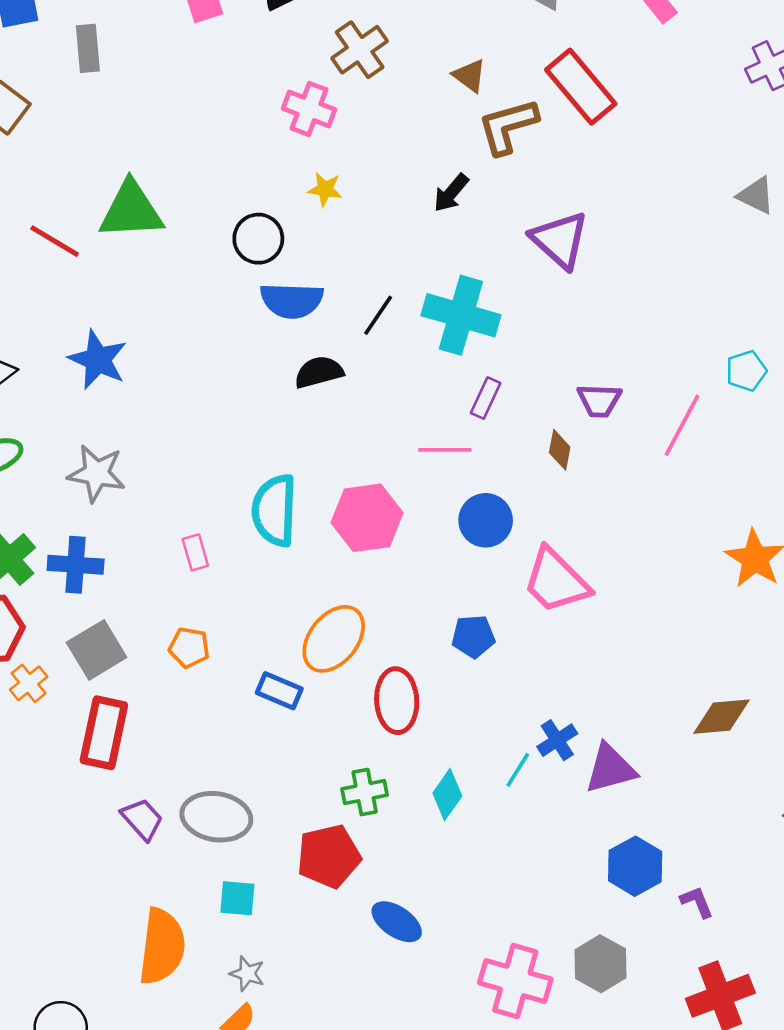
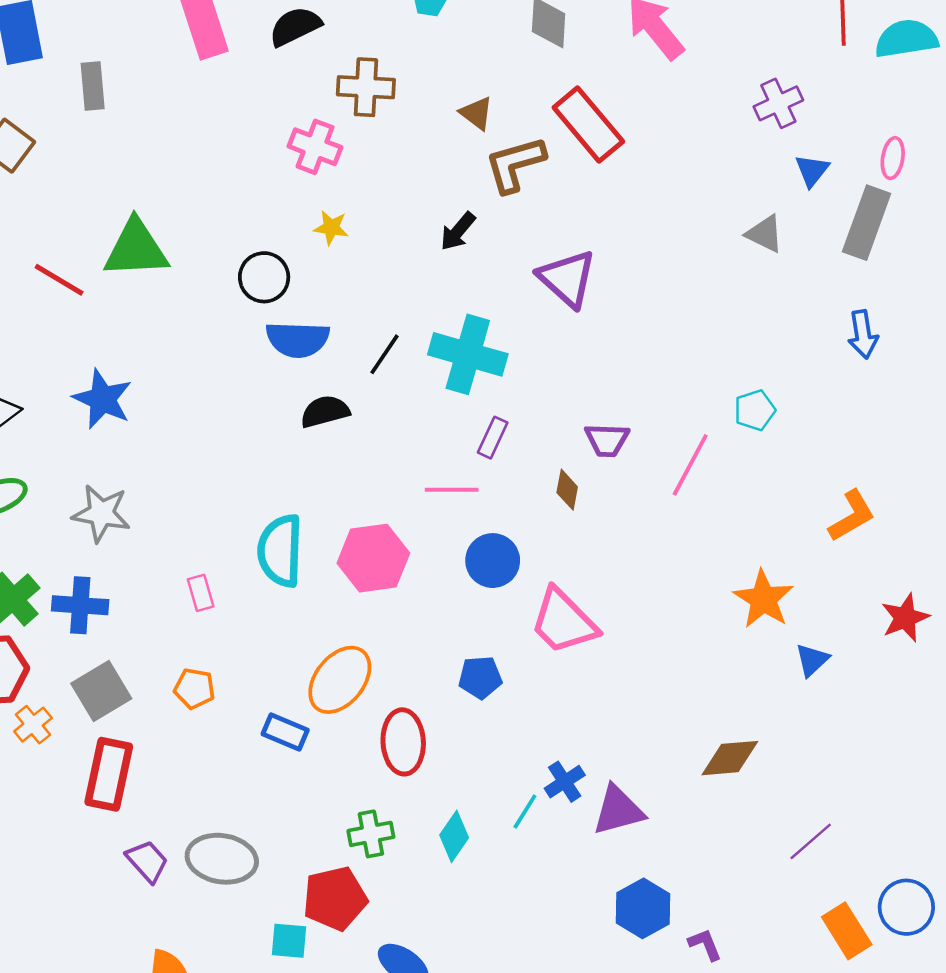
brown cross: (360, 50) -> (366, 87), turned 38
cyan square: (237, 898) -> (289, 941), moved

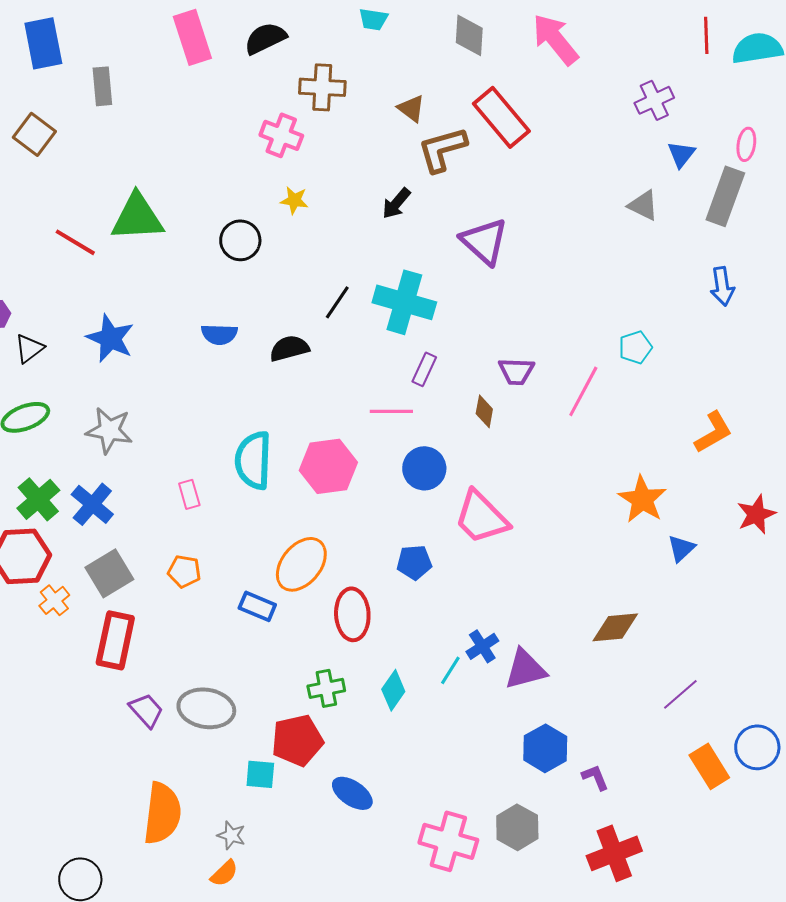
blue semicircle: (298, 339) -> (219, 334), moved, size x0.7
blue cross: (80, 605) -> (92, 504), turned 36

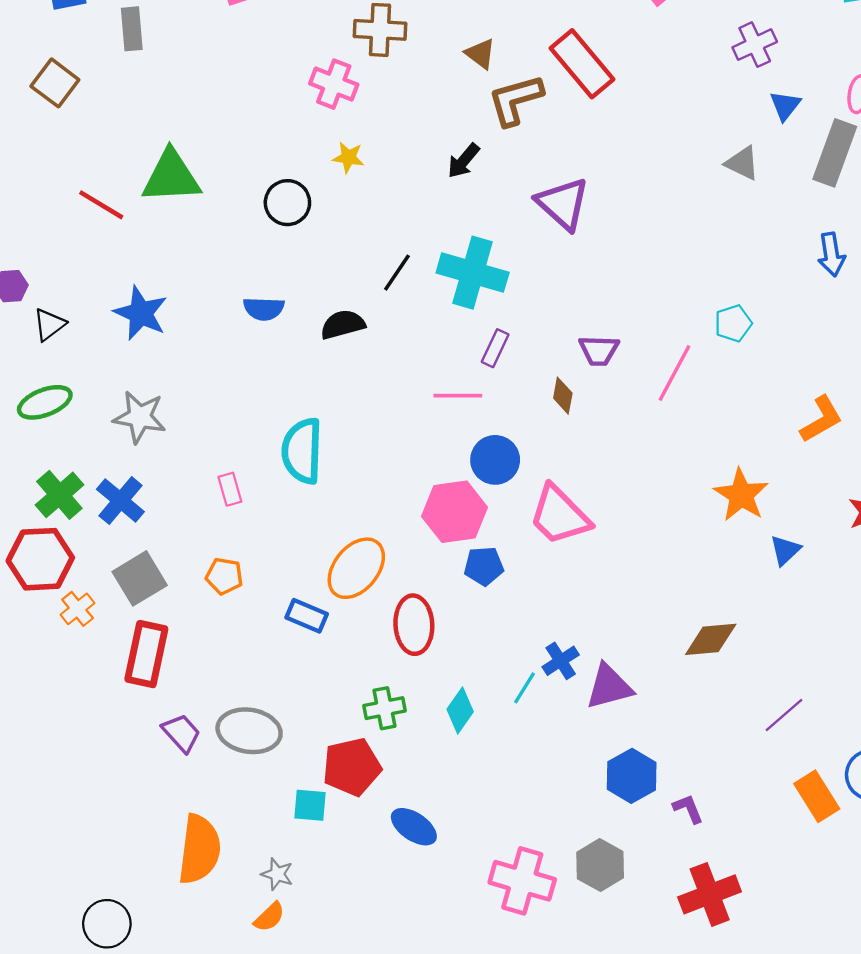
pink hexagon: (328, 466) -> (454, 512), moved

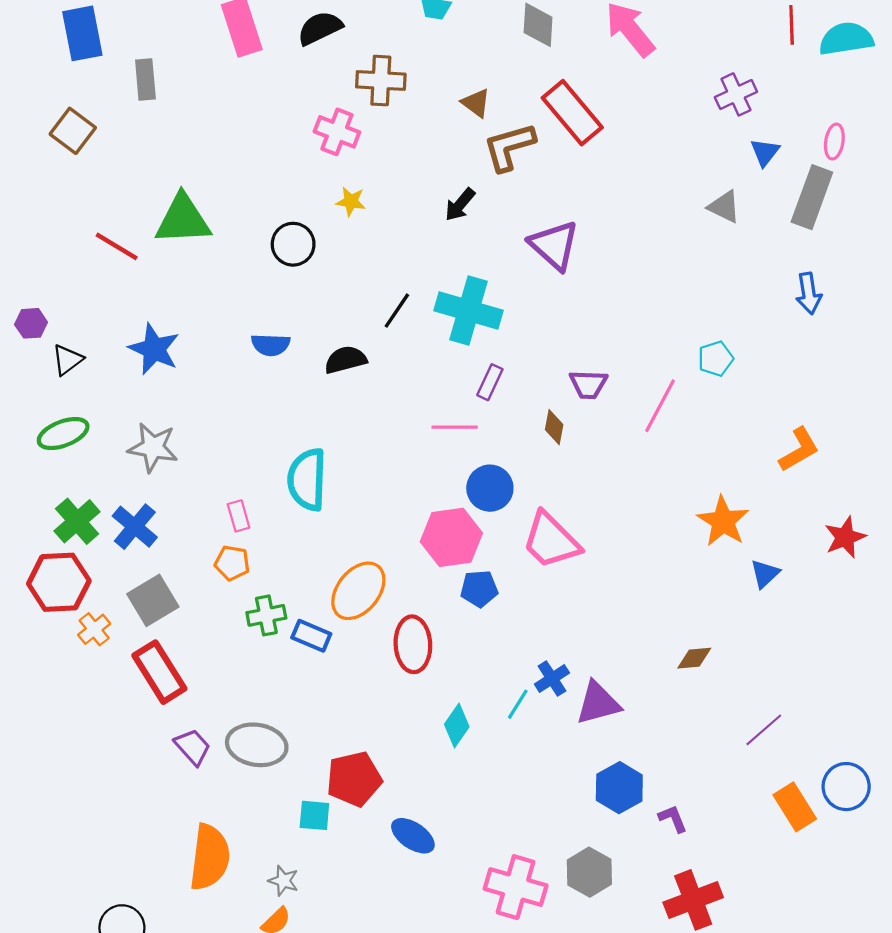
orange pentagon: (224, 576) -> (232, 563), moved
brown diamond: (711, 639) -> (694, 658), size x0.7
red rectangle: (146, 654) -> (159, 672), turned -44
green cross: (385, 708) -> (266, 615), moved

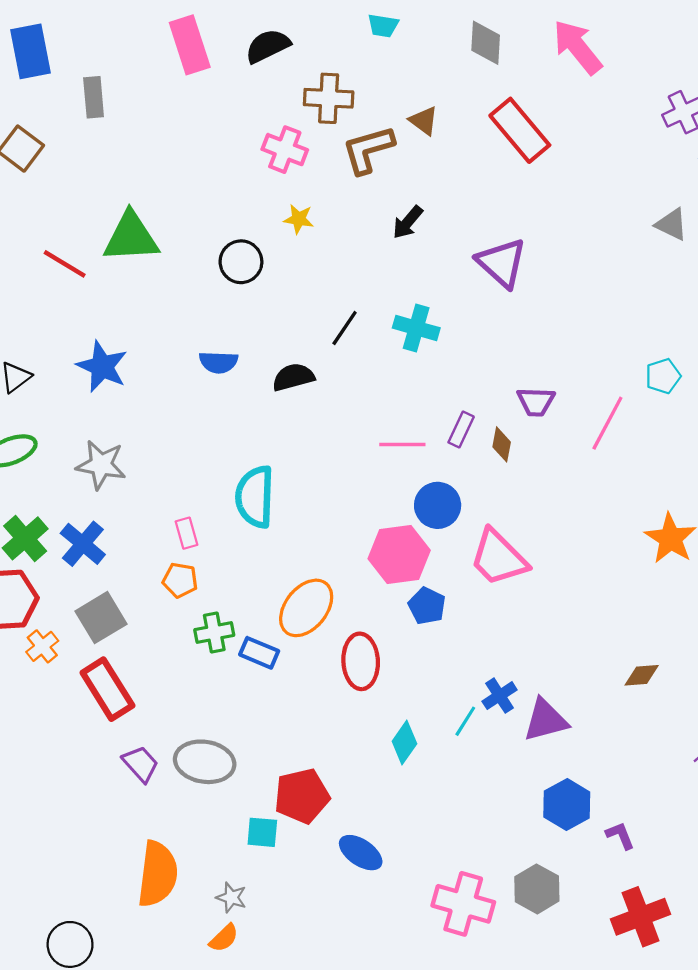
brown L-shape: (509, 147) -> (368, 150), moved
cyan cross: (469, 311) -> (416, 328), size x0.7
purple rectangle: (490, 382) -> (461, 429), moved
blue pentagon: (479, 589) -> (427, 606), turned 30

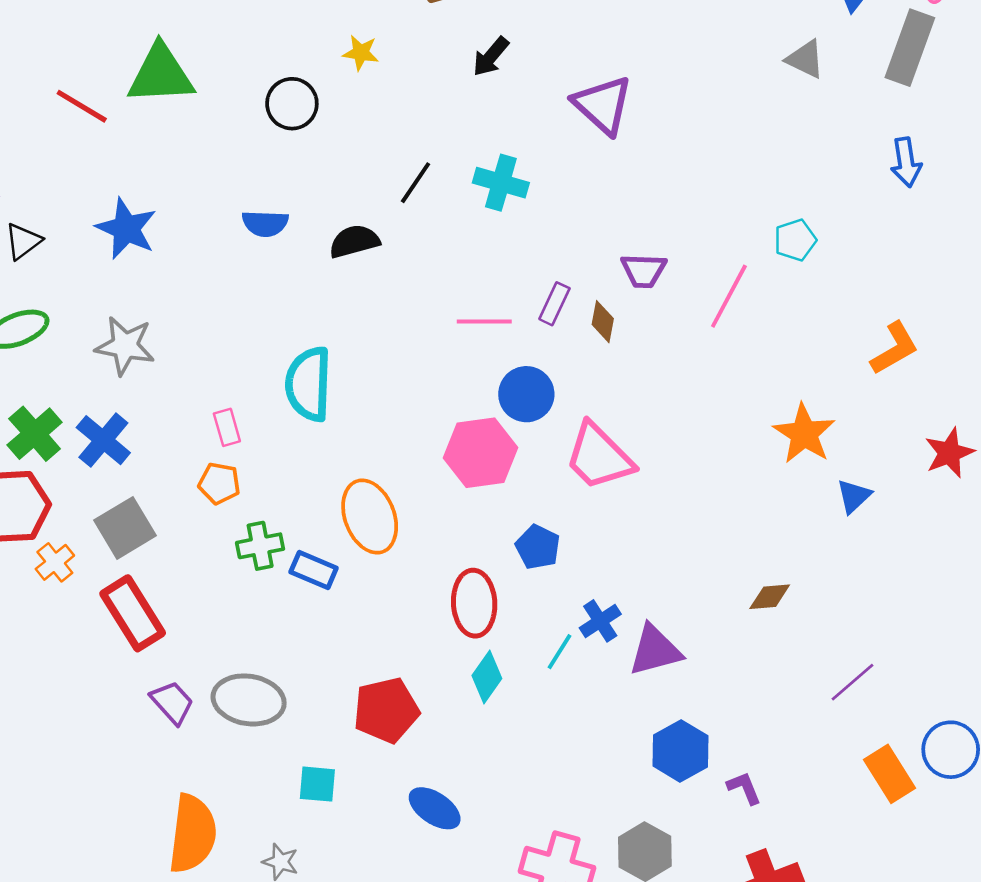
blue pentagon: (427, 606) -> (538, 547), moved
orange ellipse: (306, 608) -> (370, 517), turned -60
red ellipse: (361, 661) -> (474, 603), moved
red pentagon: (302, 796) -> (386, 710), moved

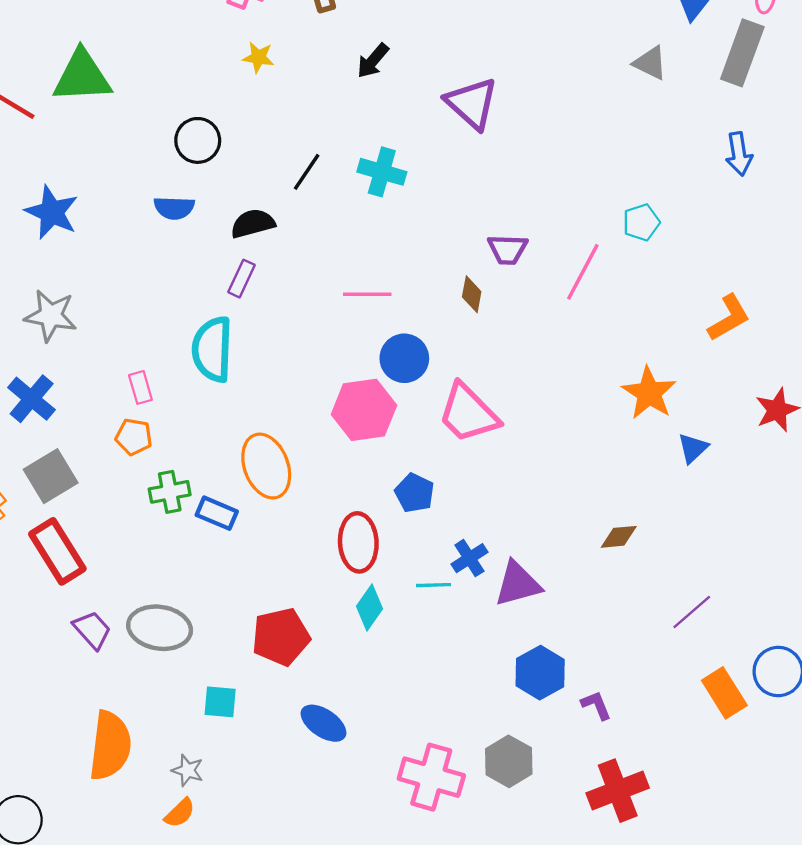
black circle: (292, 104) -> (198, 140), moved
purple rectangle: (554, 304) -> (242, 279), moved
cyan line: (559, 652) -> (434, 585), turned 56

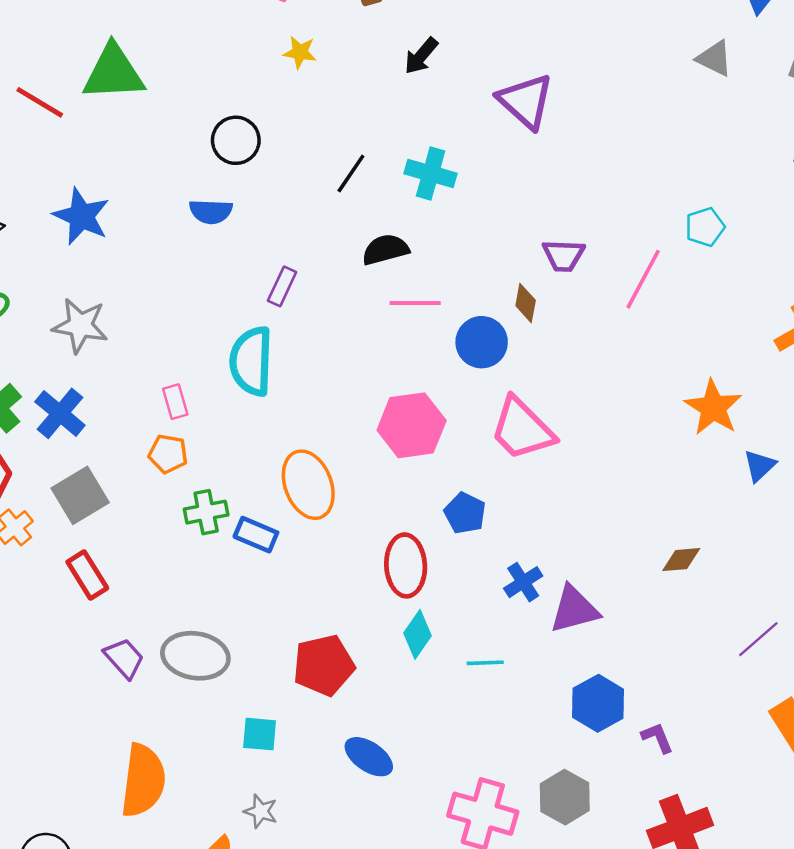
black semicircle: (253, 224) -> (385, 250), moved
blue circle: (404, 358) -> (482, 342), moved
red rectangle: (57, 551) -> (87, 575), size x0.7
cyan line: (434, 585) -> (485, 663), moved
gray star: (188, 770) -> (261, 811), moved

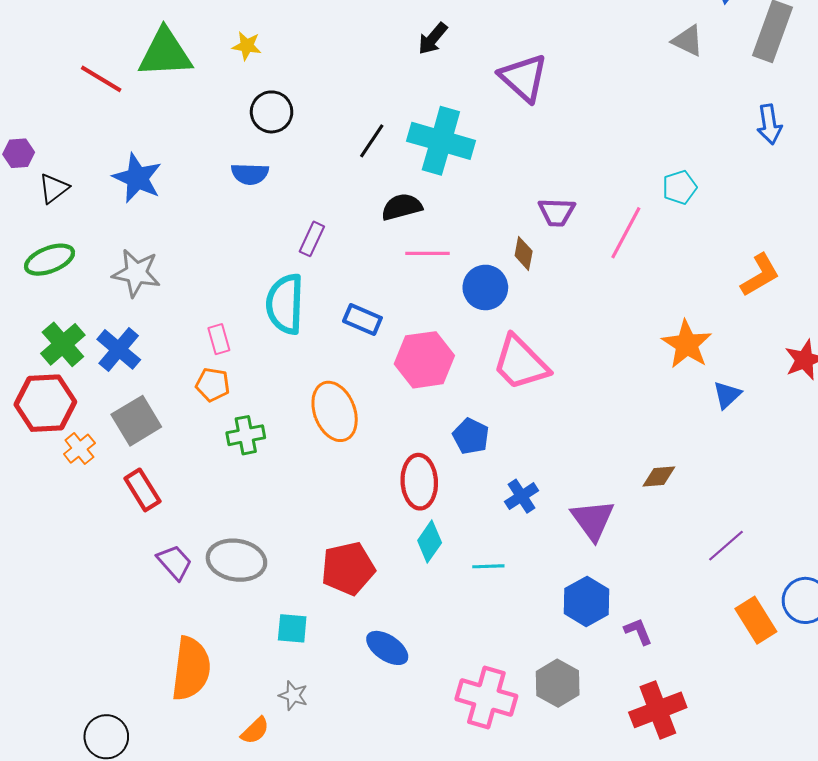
yellow star: (300, 52) -> (247, 46), moved
cyan cross: (431, 174) -> (441, 141), size x1.5
blue rectangle: (256, 535) -> (362, 320), moved
purple triangle: (574, 609) -> (593, 520), moved, turned -51

